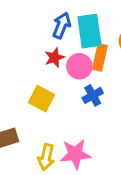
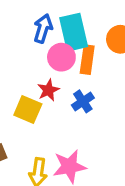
red star: (54, 58) -> (48, 90), moved
pink circle: (79, 66) -> (61, 57), moved

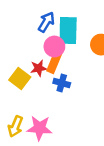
orange rectangle: (87, 60) -> (54, 62), moved
blue cross: (83, 101) -> (62, 83), turned 35

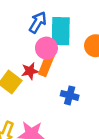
blue cross: (62, 83) -> (70, 95), moved

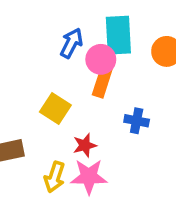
blue arrow: (38, 22) -> (71, 43), moved
red star: (30, 71) -> (85, 145), moved

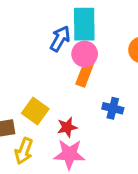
cyan rectangle: (118, 35) -> (84, 24), moved
yellow square: (55, 108) -> (35, 111), moved
yellow arrow: (55, 177) -> (24, 151), moved

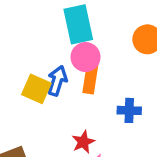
blue arrow: (60, 39) -> (57, 81), moved
yellow square: (35, 111) -> (36, 89), moved

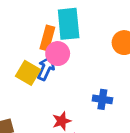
pink circle: (86, 57) -> (58, 54), moved
orange rectangle: (90, 78) -> (47, 38), moved

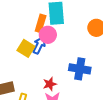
blue cross: (102, 99) -> (80, 69), size x1.5

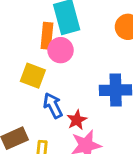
blue arrow: (39, 45) -> (53, 105), moved, turned -42

